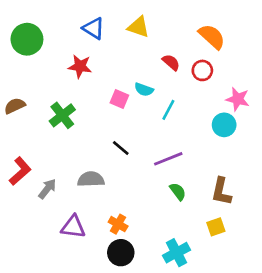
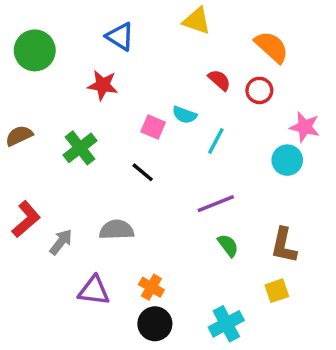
yellow triangle: (138, 27) -> (197, 21), moved
black line: (121, 148) -> (143, 172), moved

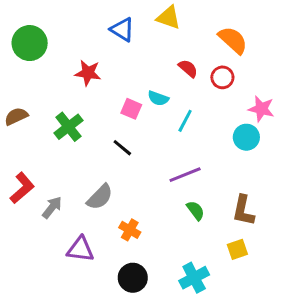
blue triangle: (120, 36) -> (122, 30), moved
gray semicircle: (117, 230) -> (100, 197), turned 136
orange cross: (151, 287) -> (130, 230), moved

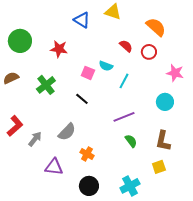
green circle: (30, 43) -> (20, 41), moved
cyan circle: (246, 137) -> (165, 102), moved

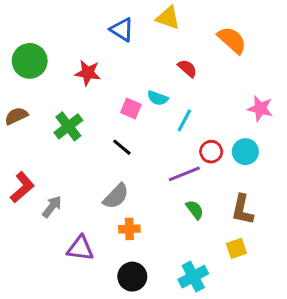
red circle: (149, 52) -> (211, 152), moved
gray semicircle: (67, 132) -> (116, 196), moved
orange cross: (87, 154) -> (129, 229), turned -32

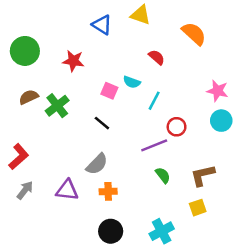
brown semicircle: (16, 116) -> (29, 97), moved
cyan circle: (245, 152) -> (221, 121), moved
gray arrow: (52, 207) -> (25, 190), moved
brown L-shape: (242, 210) -> (203, 175), turned 65
purple triangle: (80, 248) -> (67, 190), moved

